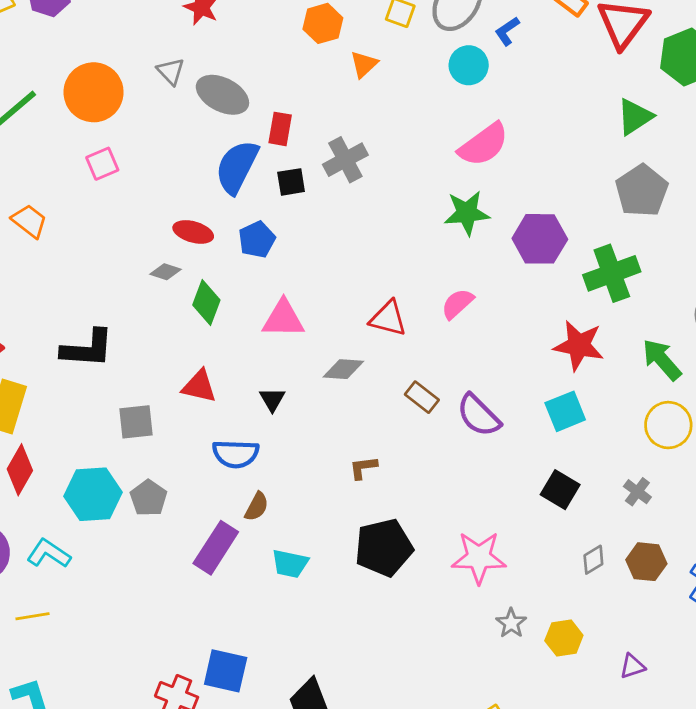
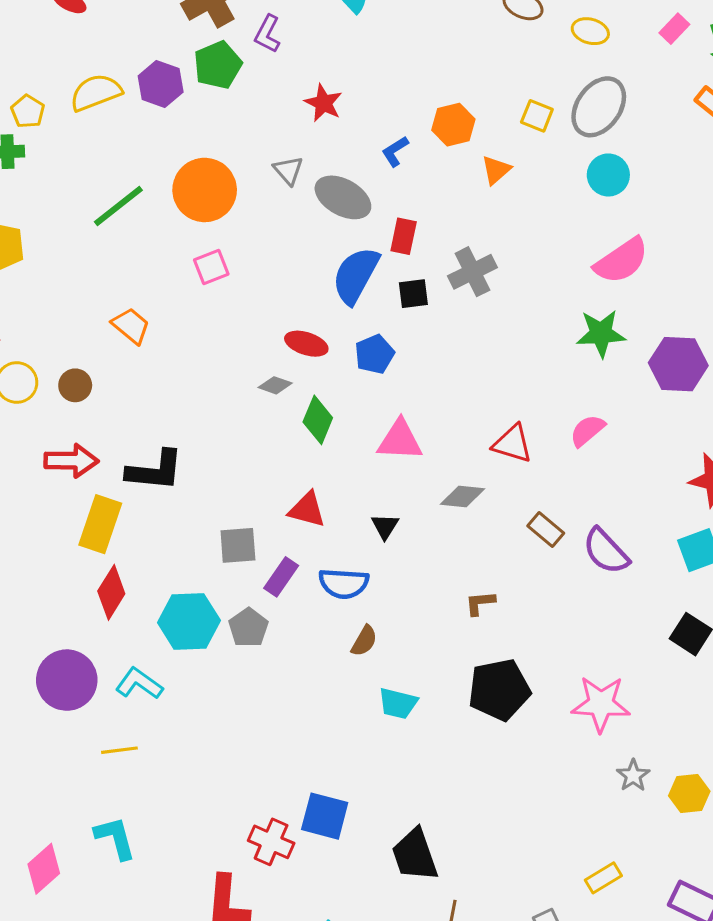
blue L-shape: (507, 31) -> (395, 151), moved
black L-shape: (87, 349) -> (155, 471), moved
purple rectangle: (216, 548) -> (281, 577), moved, size x0.7

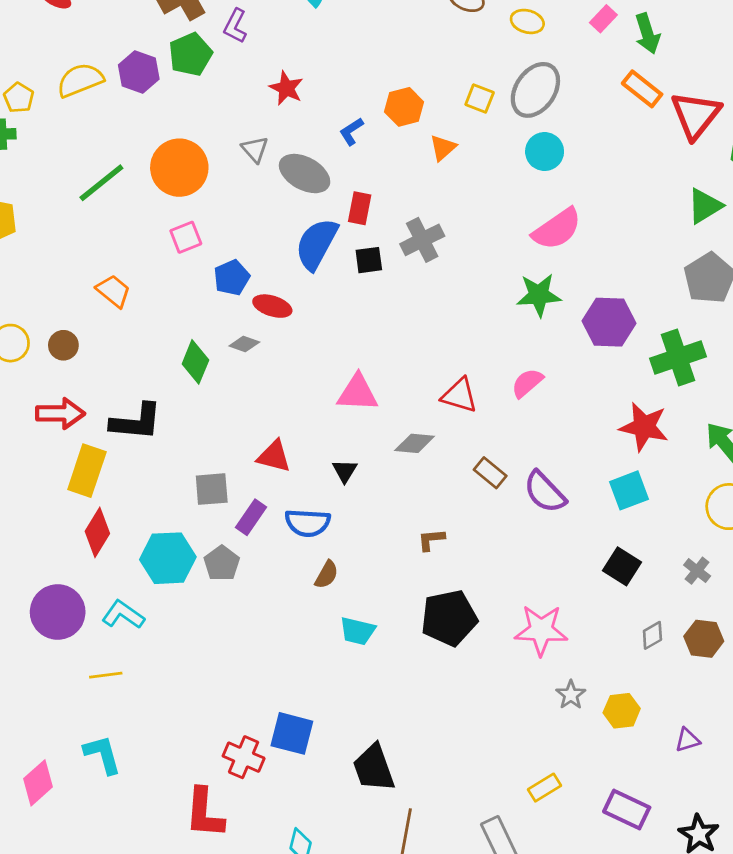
blue pentagon: (374, 354) -> (232, 278), moved
green diamond: (318, 420) -> (195, 362), moved

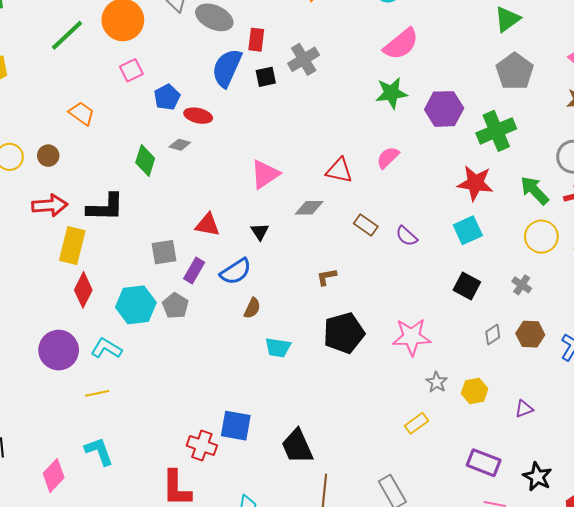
pink triangle: (358, 393) -> (265, 174), turned -32
purple semicircle: (545, 492) -> (407, 236), size x0.7
blue semicircle: (308, 523) -> (236, 271), turned -32
yellow rectangle: (544, 788) -> (416, 423), moved

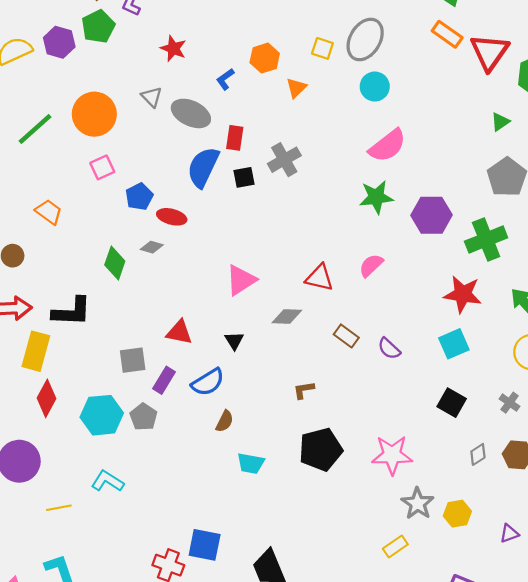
green triangle: (507, 19) -> (500, 122), size x0.7
cyan L-shape: (106, 348) -> (107, 481), moved
gray star: (437, 382) -> (418, 504), size x1.4

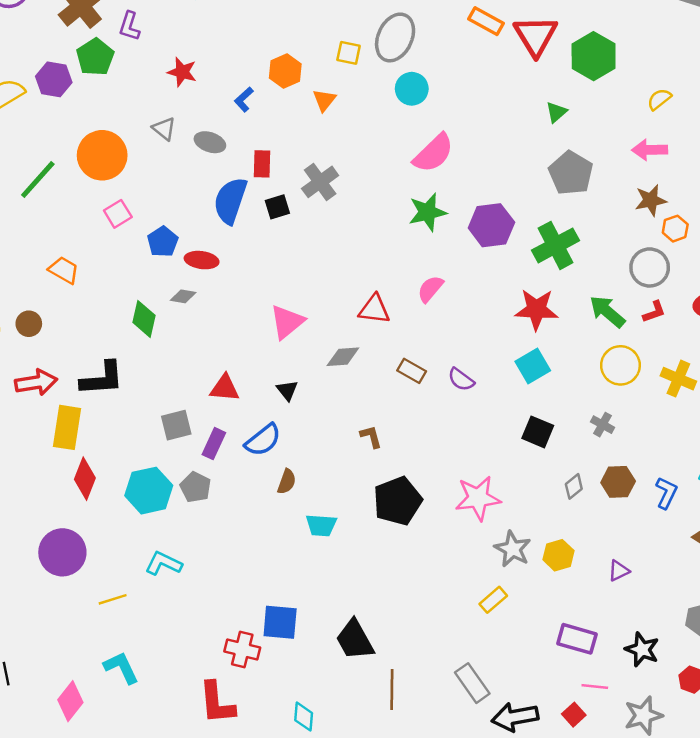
gray ellipse: (191, 113) -> (210, 142), size x0.7
brown L-shape: (304, 390) -> (371, 437), turned 90

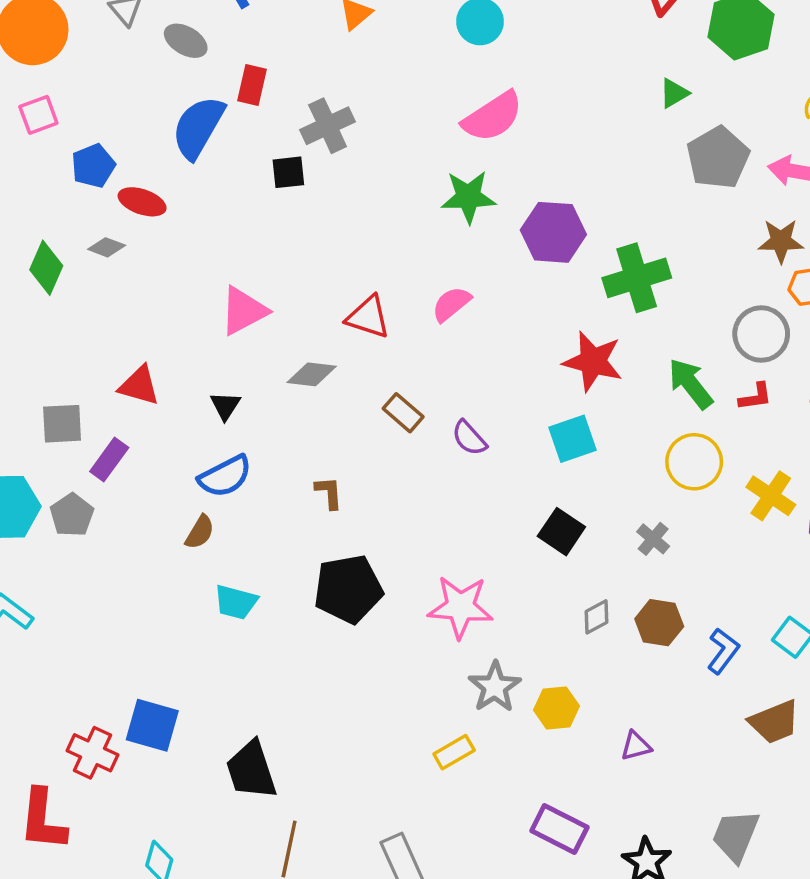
gray pentagon: (571, 173) -> (718, 158), moved
black square: (277, 207) -> (288, 172), moved
blue semicircle: (263, 440) -> (225, 476), moved

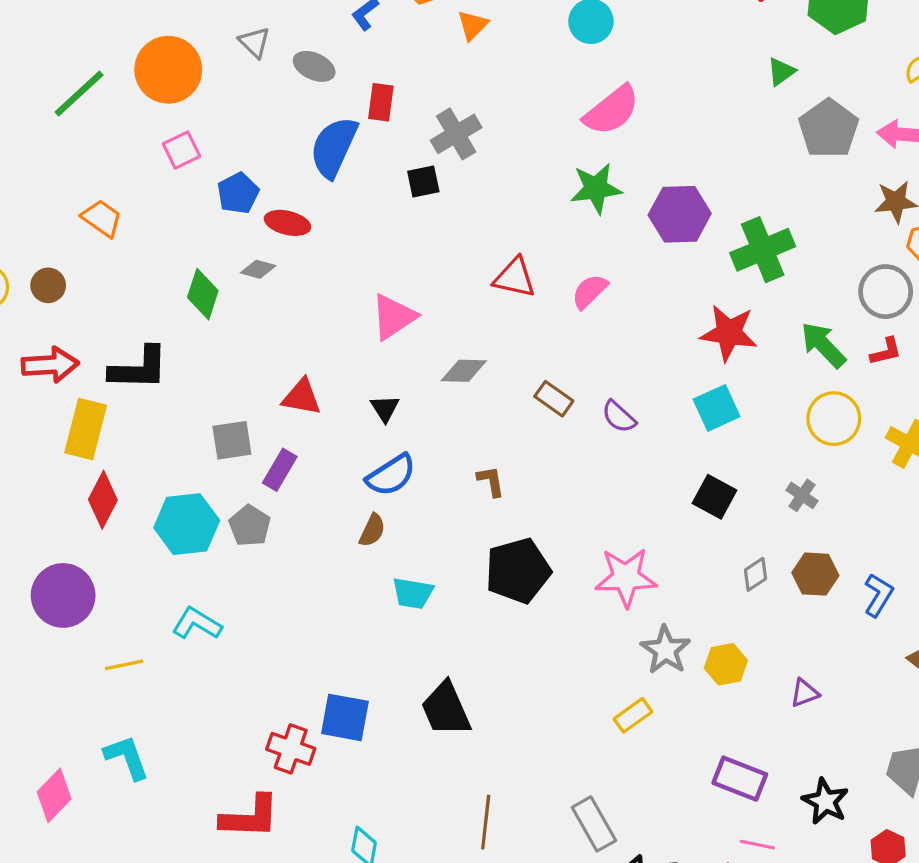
red triangle: (368, 317) -> (515, 278), moved
black trapezoid: (251, 770) -> (446, 709), moved
red L-shape: (43, 820) -> (250, 817), turned -88

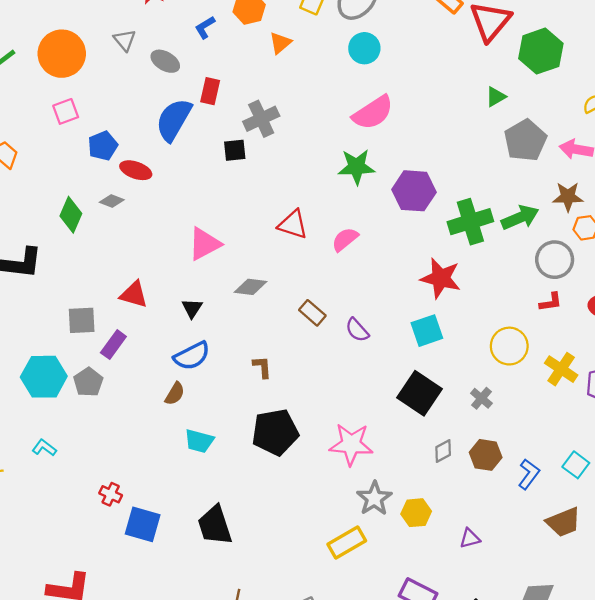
green arrow: (823, 345) -> (520, 217), moved, turned 105
black square: (715, 497) -> (419, 393), size x1.4
cyan L-shape: (197, 624) -> (44, 448), size x0.7
yellow rectangle: (633, 715) -> (347, 542), size x1.4
red cross: (291, 749) -> (111, 494), moved, size x0.7

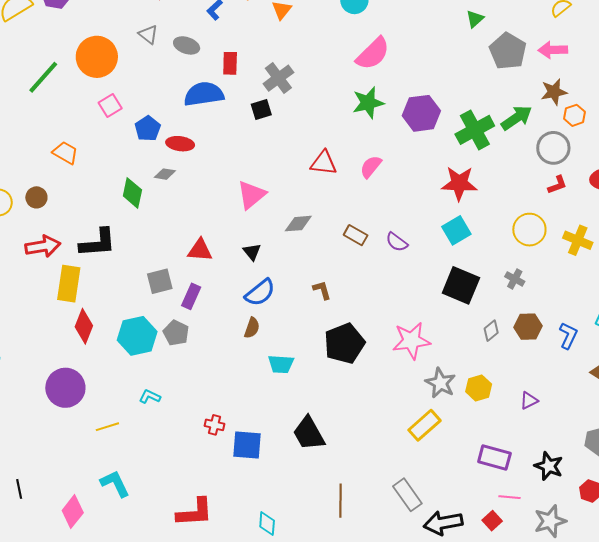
blue semicircle: (174, 120) -> (204, 94), turned 63

